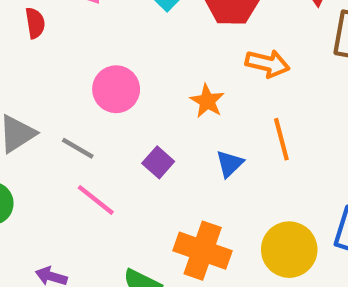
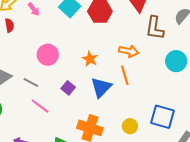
orange arrow: (267, 64) -> (129, 51), moved
blue triangle: (230, 164) -> (101, 87), size x1.6
yellow circle: (289, 250) -> (130, 126), size x0.6

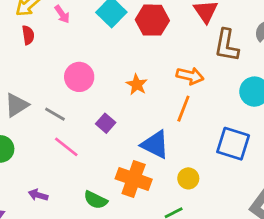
orange line: (125, 75) -> (183, 109), turned 36
blue triangle: (101, 87) -> (155, 145), moved, turned -50
blue square: (163, 117) -> (233, 144), moved

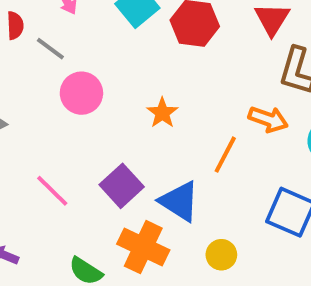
orange arrow: (190, 76) -> (268, 119), moved
gray line: (55, 114) -> (50, 49), moved
purple square: (106, 123) -> (122, 186), moved, size x1.5

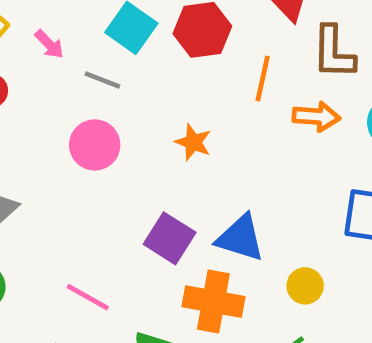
gray line: (50, 49) -> (102, 80), moved
orange line: (225, 155) -> (263, 79), moved
pink line: (52, 191) -> (88, 297), moved

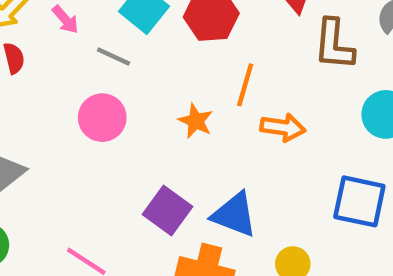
orange line: (263, 79) -> (245, 85), moved
orange arrow: (316, 117) -> (283, 127), moved

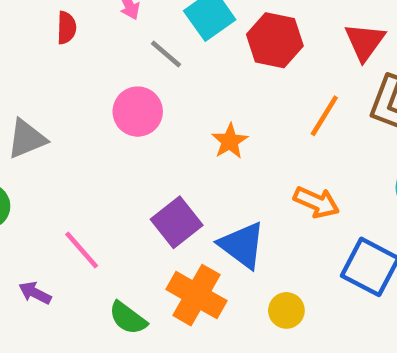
orange line: (245, 85) -> (324, 116), moved
orange arrow: (283, 127) -> (316, 202), moved

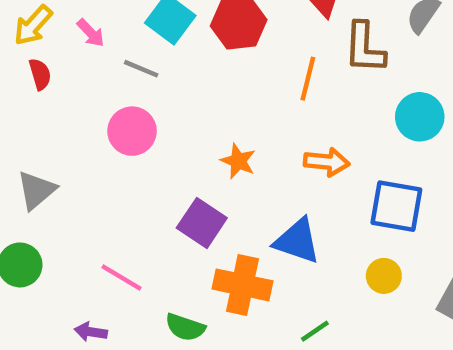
orange star: (230, 141) -> (238, 161), moved
blue triangle: (242, 245) -> (297, 241), moved
yellow circle: (286, 310) -> (384, 276), moved

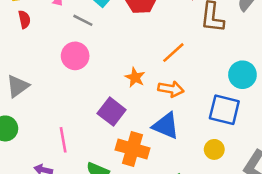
orange line: (308, 79) -> (173, 53), moved, turned 30
cyan circle: (420, 117) -> (242, 75), moved
orange arrow: (327, 162) -> (171, 89), moved
pink line: (121, 278) -> (63, 140), turned 45

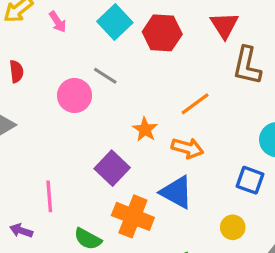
red semicircle: (24, 19) -> (16, 72), moved
gray line: (83, 20) -> (105, 76), moved
blue square: (224, 110) -> (250, 180), size x0.7

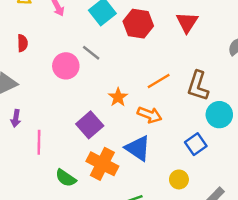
brown L-shape: (247, 66) -> (198, 86), moved
blue square: (250, 180) -> (196, 144), turned 30
purple arrow: (21, 231) -> (16, 118), moved, turned -105

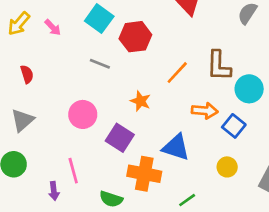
red hexagon: (138, 24) -> (135, 37), moved
pink circle: (66, 66) -> (83, 114), moved
orange arrow: (150, 115) -> (205, 111), moved
purple arrow: (16, 118) -> (54, 191), moved

